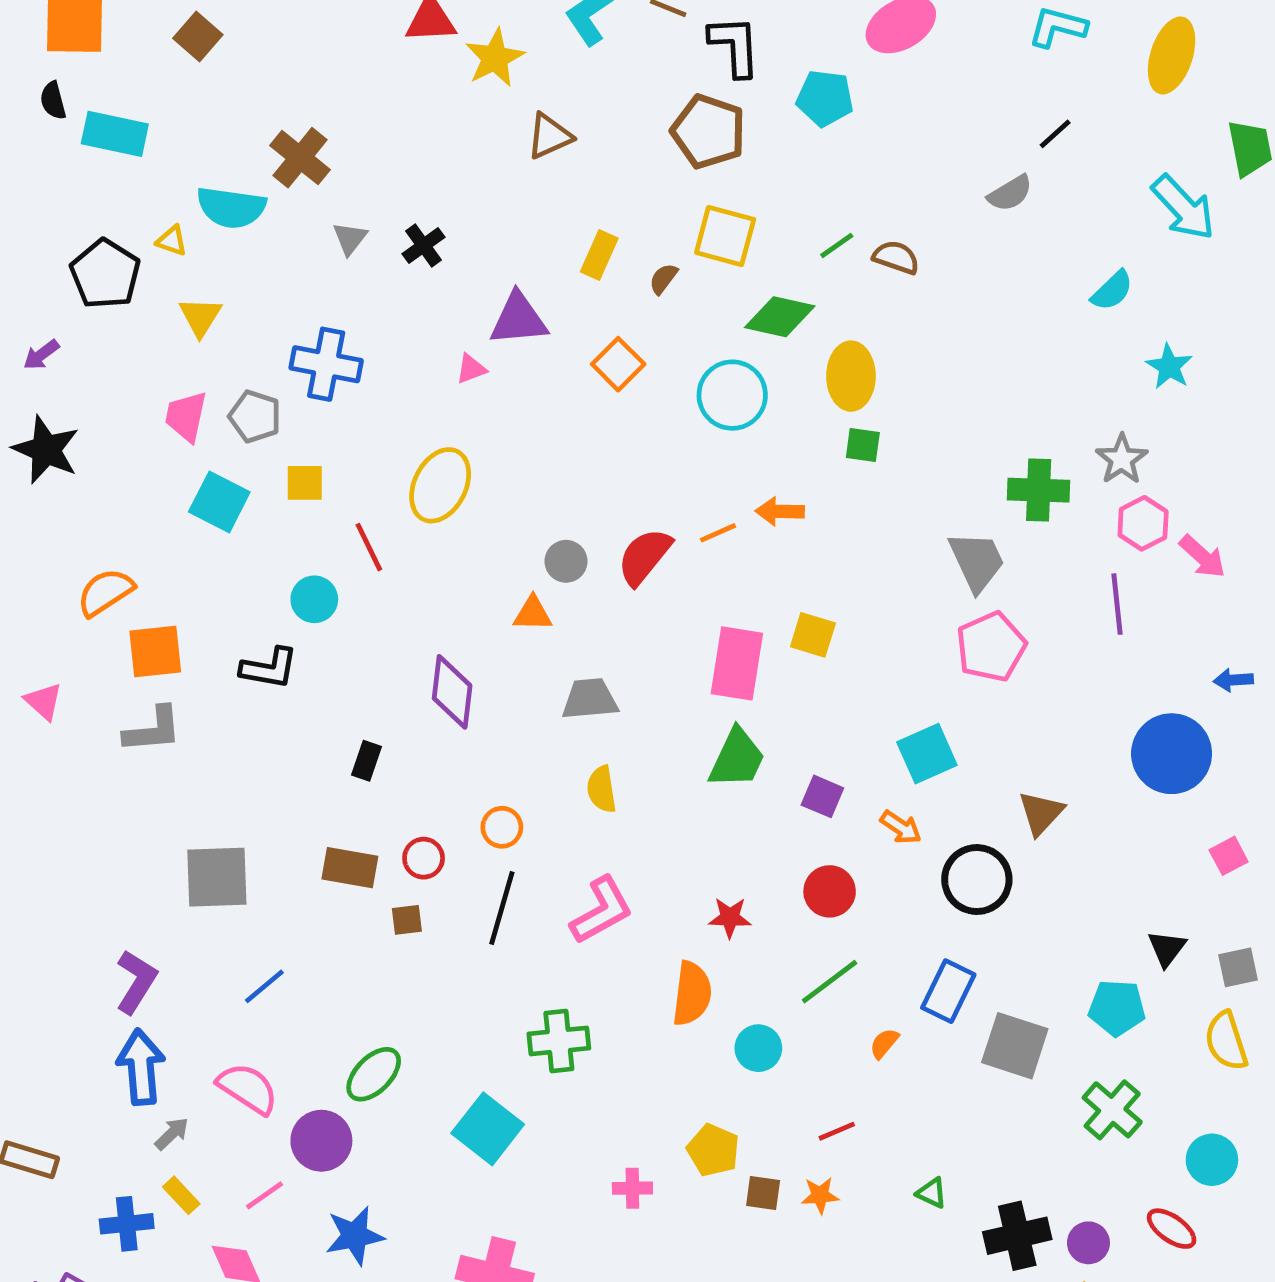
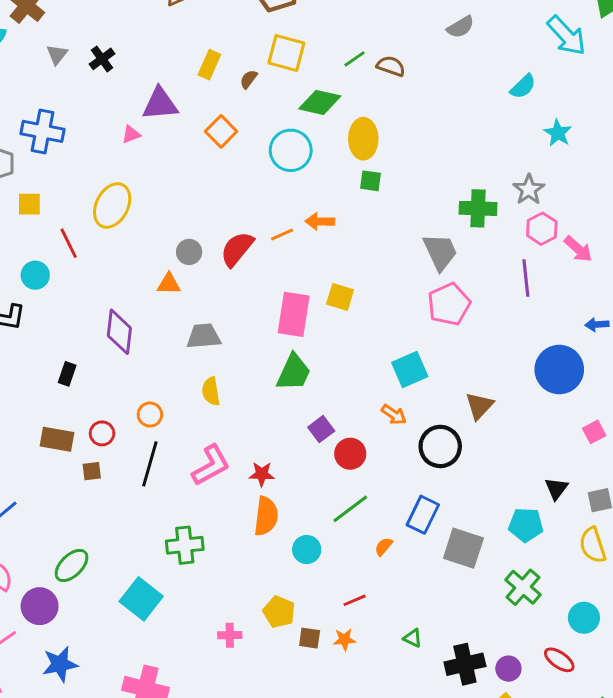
purple square: (822, 796) -> (321, 429), moved, turned 30
red star: (730, 918) -> (262, 474), moved

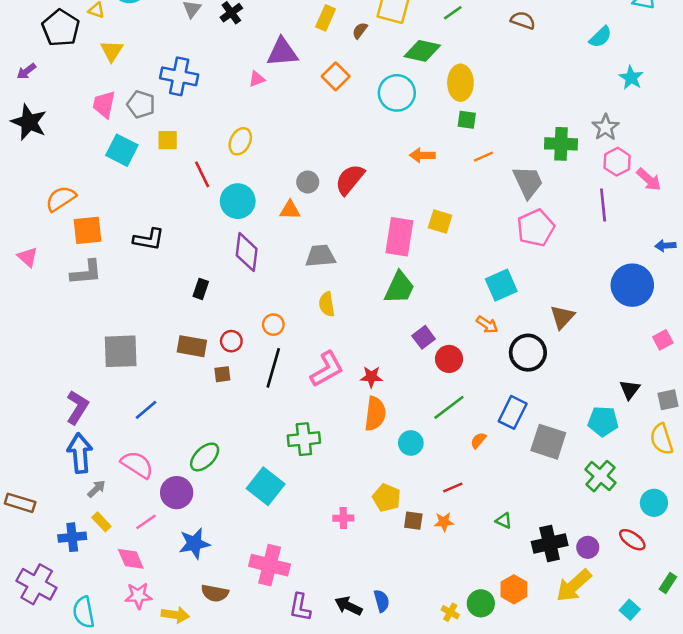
brown semicircle: (391, 66) -> (523, 20), moved
yellow ellipse: (112, 205) -> (240, 141), size x0.7
orange line: (282, 235) -> (483, 157), moved
cyan circle: (35, 275) -> (238, 201), moved, size x1.4

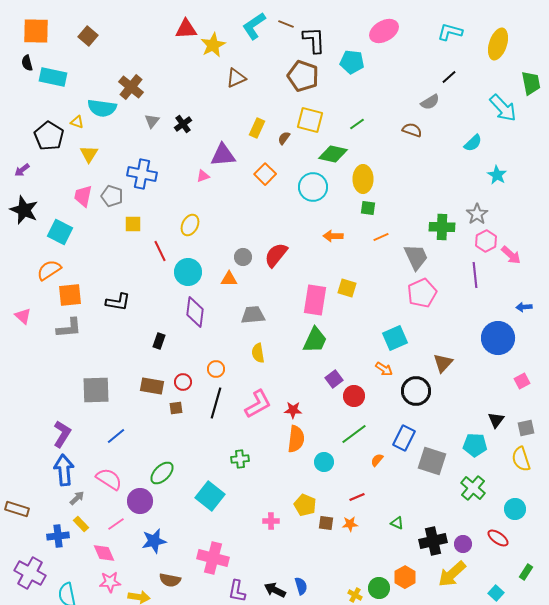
cyan square: (122, 150) -> (60, 232), moved
green cross: (304, 439) -> (240, 459), size x0.7

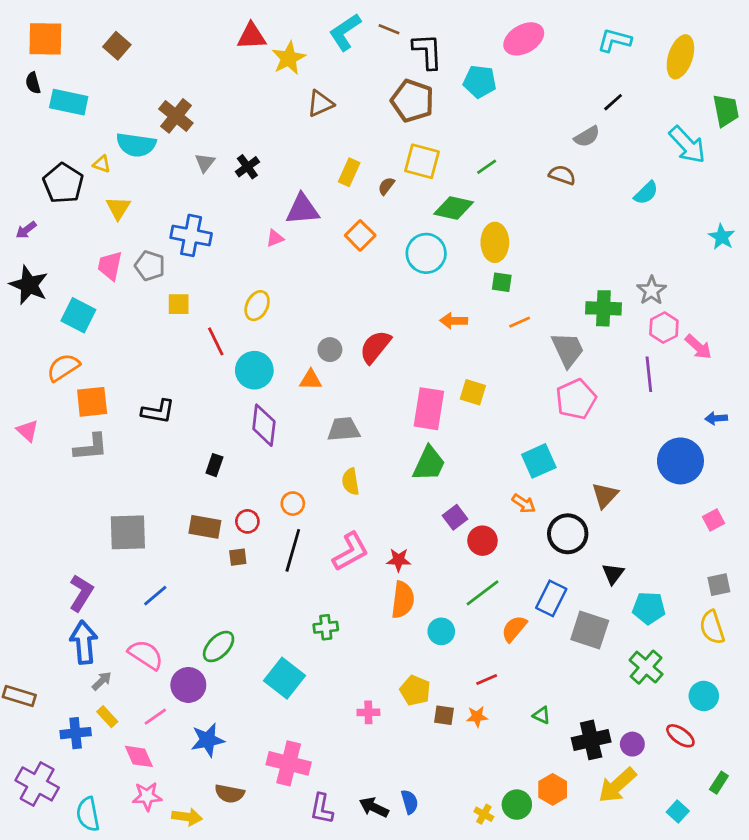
cyan star: (497, 175) -> (722, 237), moved
black triangle: (496, 420) -> (613, 574), moved
orange semicircle: (377, 460) -> (514, 629), size x1.5

